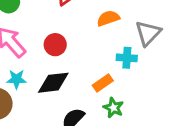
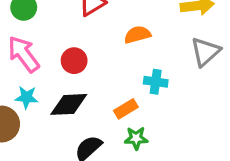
gray triangle: (148, 33) -> (205, 52), moved
green star: (113, 108) -> (136, 138), turned -30

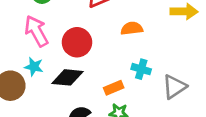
gray triangle: (205, 52) -> (174, 87), moved
red circle: (74, 61) -> (77, 42), size x1.4

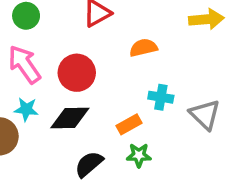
gray triangle: (174, 87) -> (205, 115), turned -36

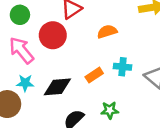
red circle: (77, 73) -> (53, 35), moved
orange rectangle: (129, 124) -> (94, 75), moved

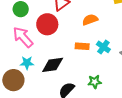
cyan cross: (123, 67) -> (103, 47), turned 32
orange rectangle: (94, 75) -> (82, 46), moved, turned 40

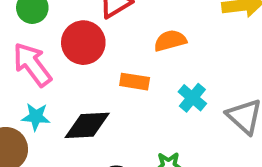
orange rectangle: (82, 46) -> (135, 82), moved

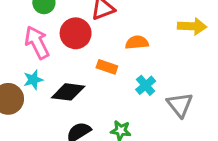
cyan star: (36, 117) -> (33, 80), turned -30

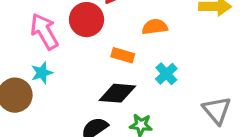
black diamond: (68, 92) -> (117, 93), moved
gray triangle: (180, 105) -> (217, 110), moved

